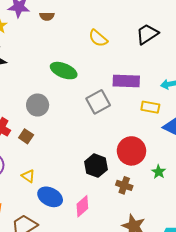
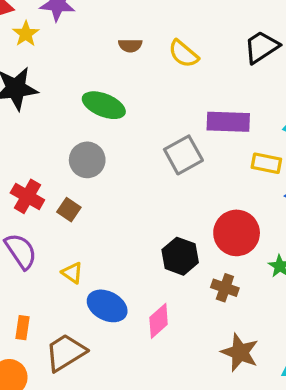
brown semicircle: (47, 16) -> (130, 45), moved
green ellipse: (64, 71) -> (104, 105), moved

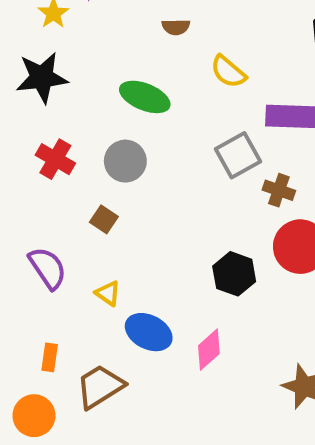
yellow semicircle: (183, 54) -> (228, 72), moved
red cross: (27, 196) -> (55, 159), moved
brown cross: (225, 288) -> (279, 190), moved

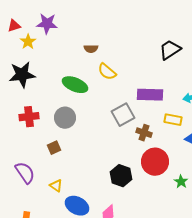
yellow semicircle: (228, 72) -> (107, 72), moved
red cross: (55, 159) -> (29, 117), turned -36
brown square: (104, 219) -> (54, 148), turned 32

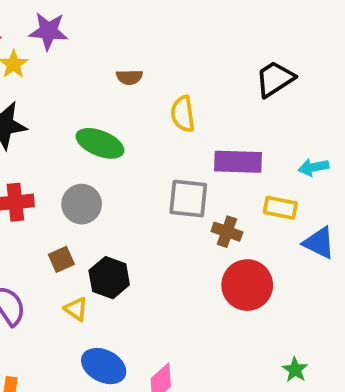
yellow semicircle: (107, 72) -> (183, 114), moved, turned 42
gray square: (123, 115) -> (188, 199), turned 35
black hexagon: (121, 176) -> (109, 278), moved
green star: (181, 182) -> (295, 370), moved
yellow triangle: (56, 186) -> (76, 309), moved

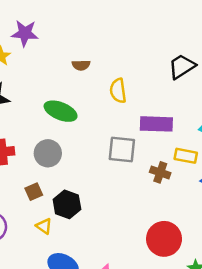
brown cross: (227, 232) -> (160, 172), moved
red circle: (247, 285) -> (164, 239), moved

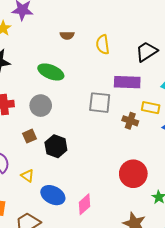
black trapezoid: (182, 66) -> (147, 52), moved
yellow semicircle: (118, 91) -> (103, 45), moved
yellow triangle: (44, 226) -> (27, 176), moved

